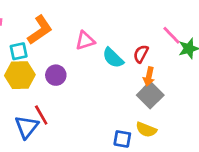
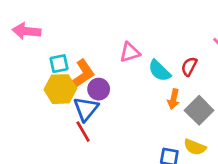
orange L-shape: (40, 30) -> (82, 75), moved
orange arrow: (149, 76) -> (174, 99), moved
blue triangle: (27, 127) -> (86, 109), moved

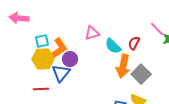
orange arrow: (174, 99) -> (123, 66), size x1.6
red line: (83, 132) -> (41, 89), moved, turned -63

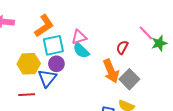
cyan square: (42, 41) -> (53, 45), moved, size x1.5
cyan semicircle: (113, 46) -> (81, 50), moved
orange L-shape: (58, 49) -> (44, 26), moved
orange arrow: (123, 66) -> (111, 71), turned -35

